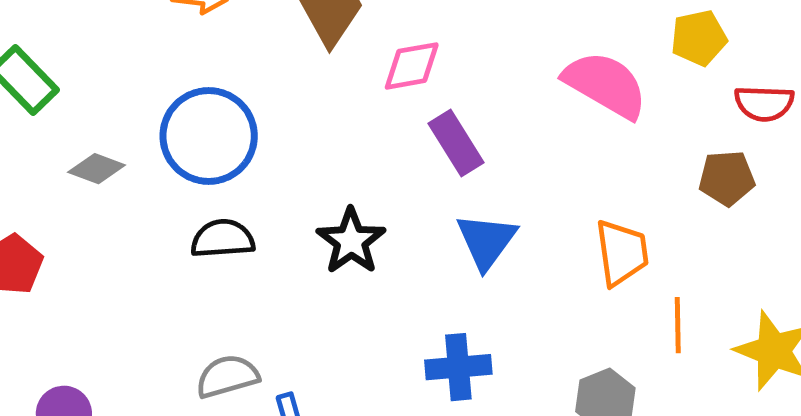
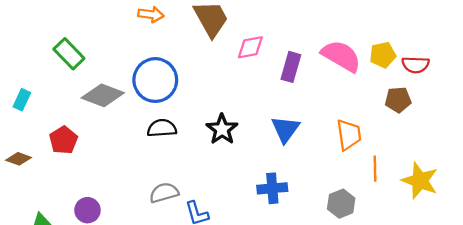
yellow pentagon: (699, 38) -> (383, 55), moved
purple rectangle: (456, 143) -> (291, 67), moved, turned 48
gray diamond: (97, 169) -> (103, 95), size x1.6

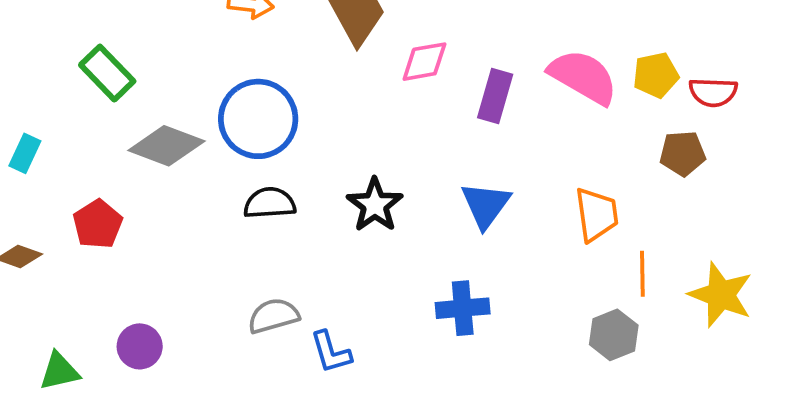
gray hexagon: (341, 204) -> (614, 335), moved

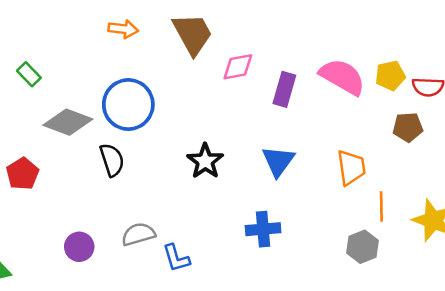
green rectangle: (107, 73) -> (29, 74), size x0.7
black semicircle: (270, 203) -> (112, 160), moved, turned 76
purple circle: (140, 346) -> (79, 247), moved

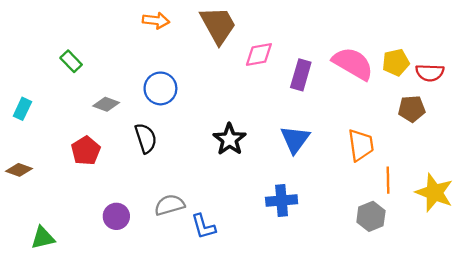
blue circle: (128, 105) -> (160, 88), size x0.7
gray diamond: (68, 122) -> (106, 104), size x0.6
red pentagon: (23, 174) -> (86, 151), moved

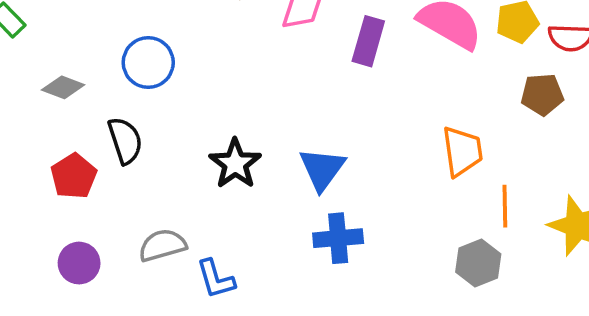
black star: (230, 139) -> (235, 164), moved
blue triangle: (295, 139) -> (322, 169), moved
red pentagon: (86, 151) -> (74, 176), moved

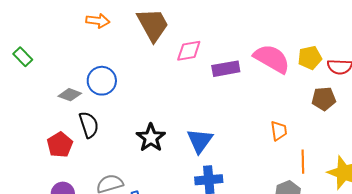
purple rectangle: (368, 41) -> (226, 69), turned 64
gray diamond: (63, 87) -> (70, 95), moved
orange trapezoid: (462, 151) -> (279, 131), size x0.7

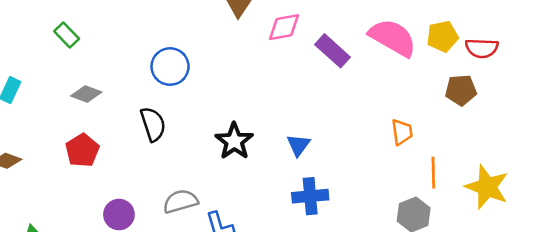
purple rectangle: (226, 69) -> (332, 51), turned 52
gray diamond: (70, 95) -> (86, 94), moved
blue triangle: (200, 141) -> (298, 145), size x0.7
red pentagon: (60, 145) -> (82, 150), moved

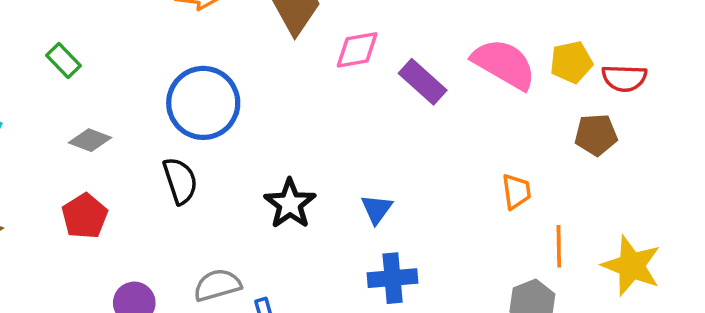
blue circle: (170, 67) -> (203, 103), size x1.4

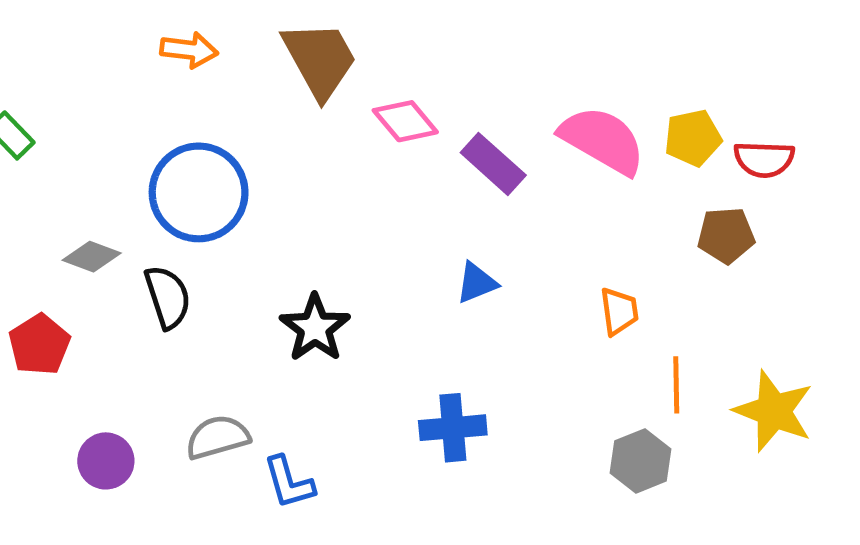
pink diamond: (357, 50) -> (405, 121), turned 60
gray diamond: (90, 140) -> (92, 257), moved
blue triangle: (377, 209) -> (477, 283), moved, turned 32

